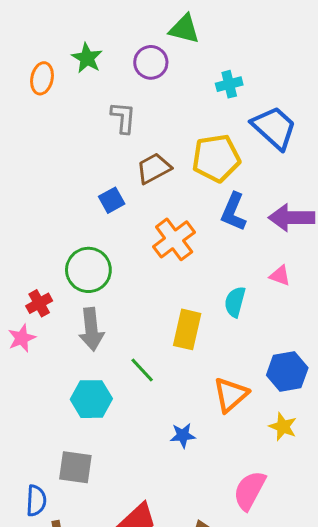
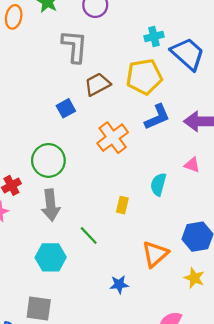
cyan cross: (229, 84) -> (154, 36), moved
gray L-shape: (123, 118) -> (75, 46), size x1.4
blue L-shape: (234, 212) -> (157, 117), turned -136
yellow rectangle: (187, 329) -> (122, 205), size x0.6

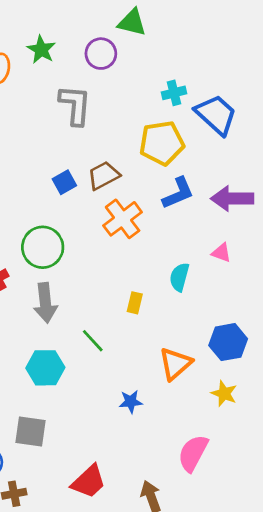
brown trapezoid: (97, 84) -> (104, 175), moved

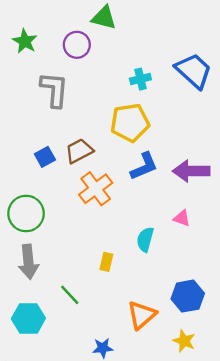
blue trapezoid: (216, 115) -> (194, 71), moved

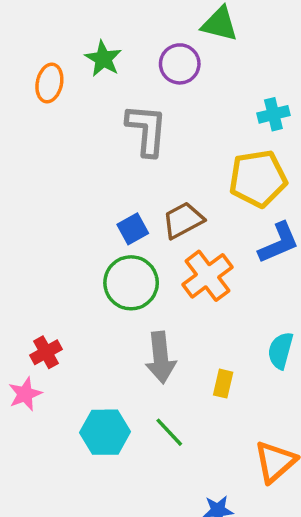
green circle: (26, 213) -> (131, 283), moved
gray arrow: (28, 262) -> (161, 357), moved
cyan hexagon: (28, 319) -> (105, 432), moved

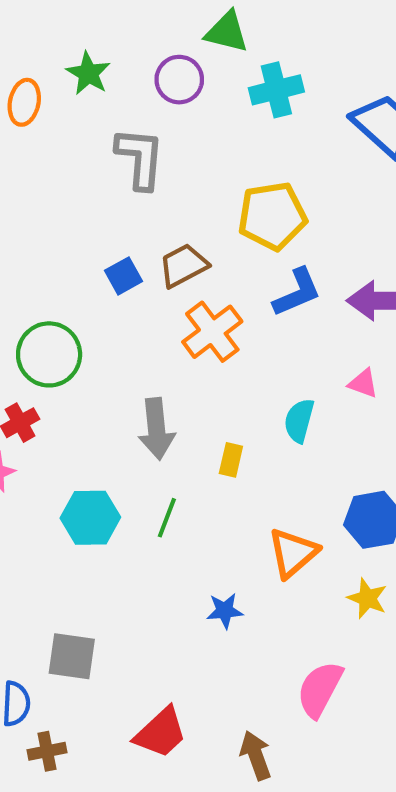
cyan cross: (273, 114) -> (276, 90), moved, size x1.4
green circle: (131, 283) -> (49, 354), moved
green line: (169, 432) -> (167, 518), turned 64

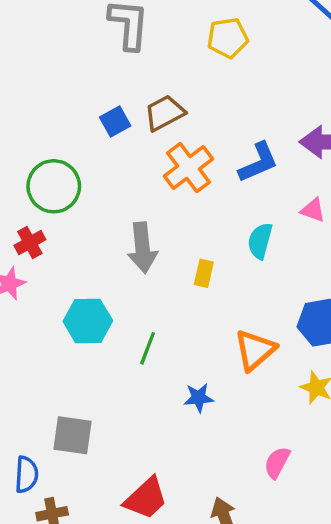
yellow pentagon: (272, 216) -> (228, 38), moved, size x0.7
blue L-shape: (297, 292) -> (258, 162), moved
green line: (167, 518) -> (148, 348), moved
pink semicircle: (320, 689) -> (277, 463), size x0.7

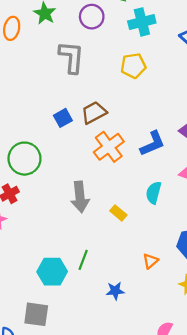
yellow rectangle: (204, 273) -> (118, 213), turned -63
cyan hexagon: (88, 321) -> (52, 272), moved
orange triangle: (255, 350) -> (150, 261), size x0.6

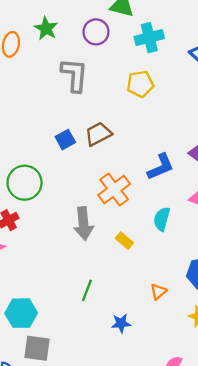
orange cross: (109, 147) -> (114, 189), moved
cyan hexagon: (52, 272) -> (21, 313), moved

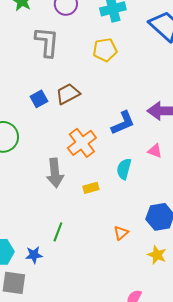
yellow rectangle: (124, 241) -> (91, 188), turned -56
blue star: (121, 323) -> (34, 255), moved

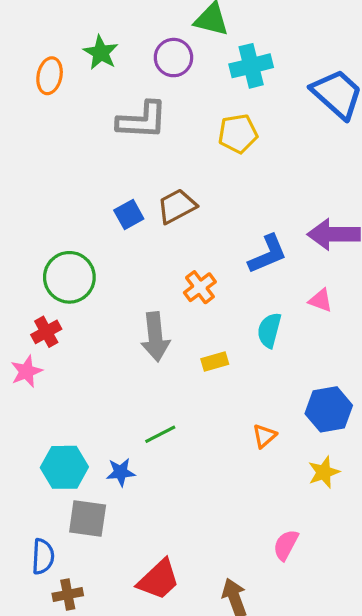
gray L-shape: (47, 42) -> (142, 120), turned 88
orange cross: (82, 143) -> (200, 287), size x0.7
green line: (58, 232) -> (160, 434), turned 42
yellow star: (157, 255) -> (324, 472), turned 30

